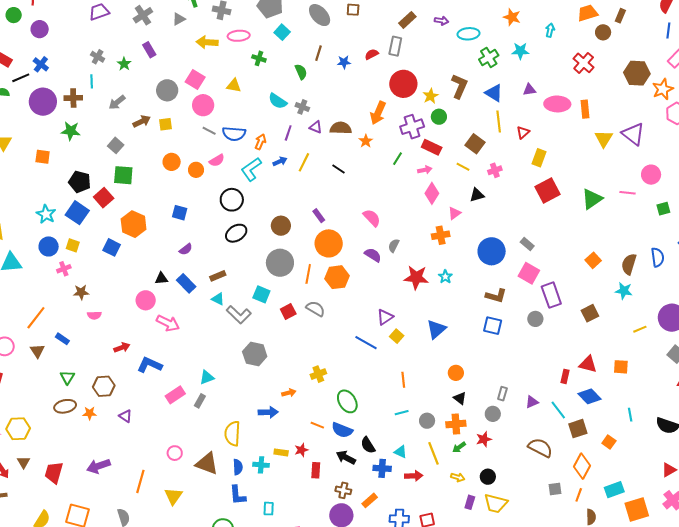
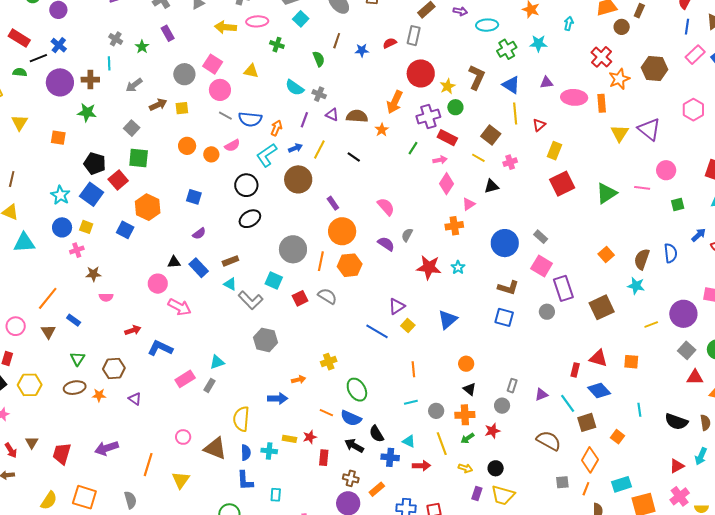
orange star: (663, 89) -> (619, 79), moved
brown circle: (281, 226) -> (298, 179), moved, size x1.4
brown square: (590, 313) -> (602, 307), size x1.4
yellow hexagon: (18, 429) -> (30, 385), moved

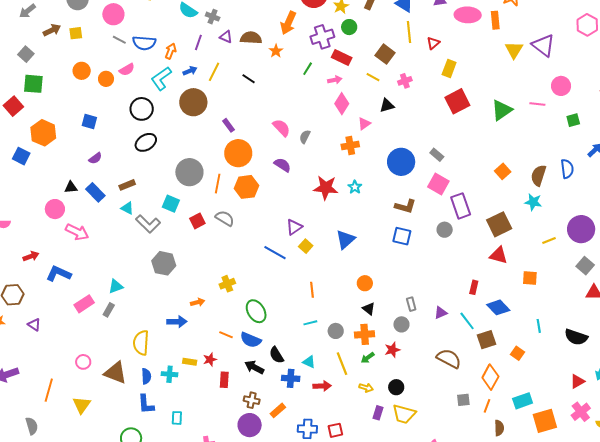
gray semicircle: (407, 235) -> (305, 137), moved
red triangle: (598, 358) -> (499, 255), moved
gray rectangle: (512, 386) -> (411, 304), turned -32

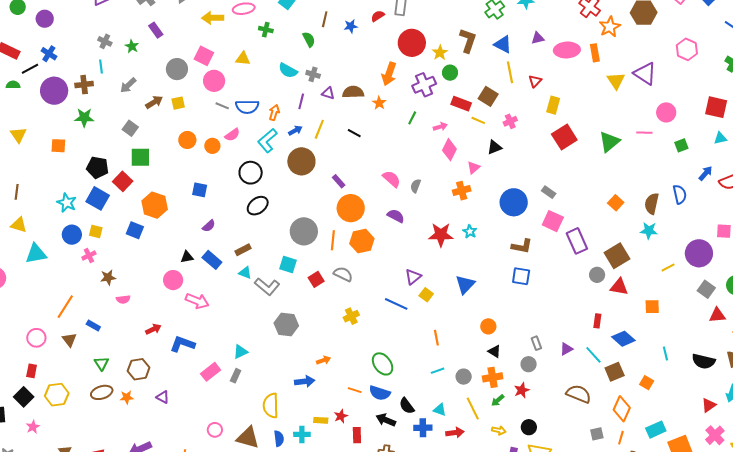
red rectangle: (342, 57) -> (461, 104), moved
gray circle: (445, 230) -> (597, 275), moved
yellow cross: (227, 284) -> (351, 316), moved

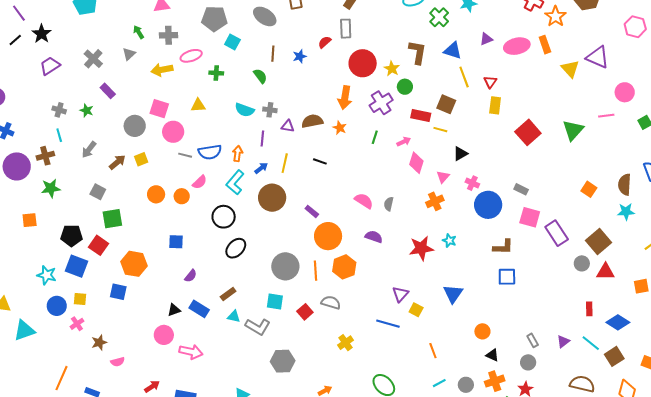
yellow rectangle: (553, 105) -> (495, 105), moved
pink cross: (510, 121) -> (472, 183), moved, turned -32

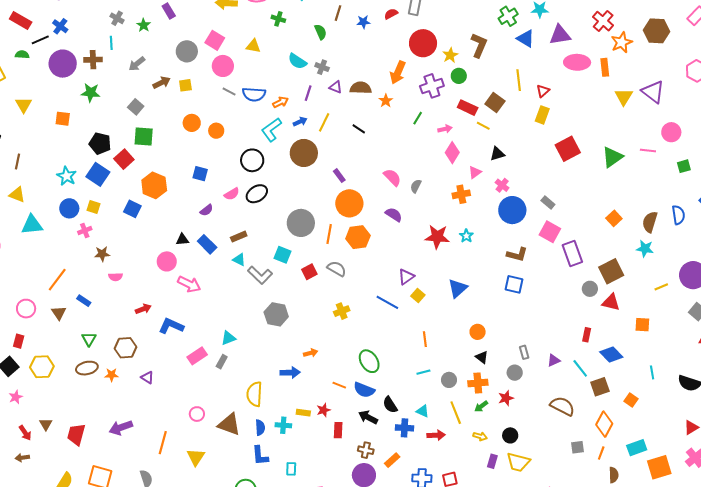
purple triangle: (486, 39) -> (560, 35), moved, size x1.6
blue triangle: (453, 51) -> (526, 39), moved
orange arrow: (238, 154) -> (280, 102), turned 42
pink semicircle: (200, 182) -> (232, 194), moved

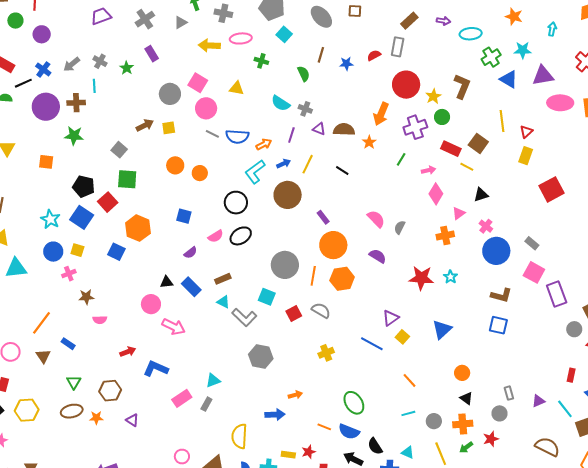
gray arrow: (137, 64) -> (72, 64), moved
orange line: (425, 339) -> (409, 380), turned -35

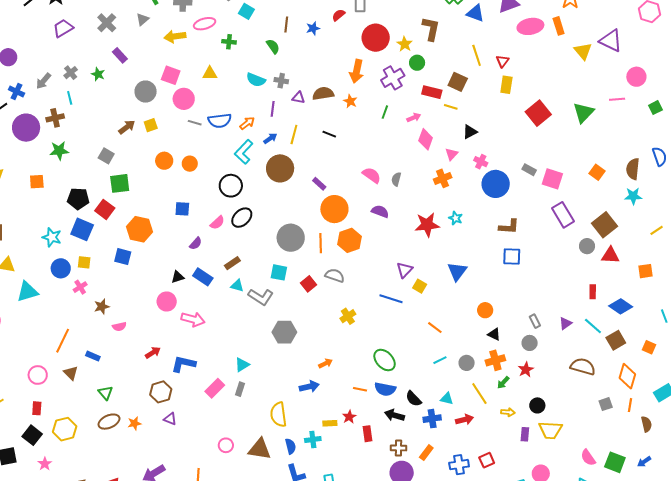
gray cross: (100, 61) -> (71, 73), turned 32
pink square: (534, 272) -> (552, 179), moved
brown hexagon: (110, 391) -> (161, 392), moved

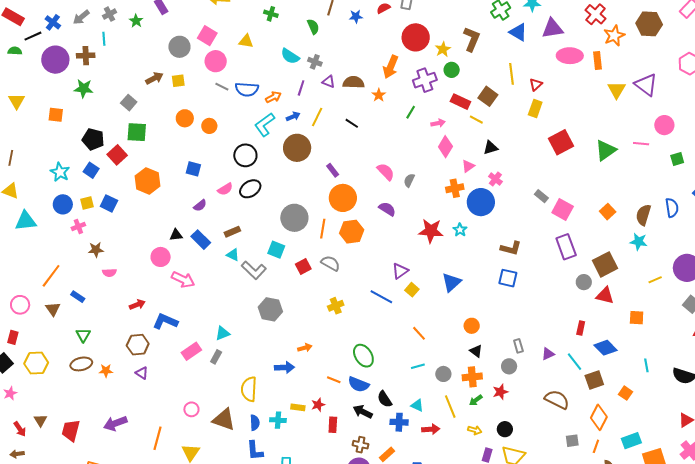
blue circle: (496, 184) -> (481, 202), moved
blue square: (82, 229) -> (91, 170), size x0.7
blue square: (123, 257) -> (109, 203), moved
yellow square: (84, 262) -> (87, 203), turned -32

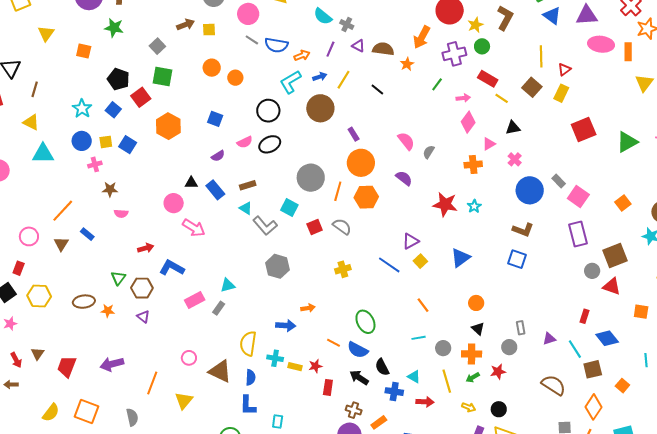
brown square: (488, 96) -> (532, 87), moved
blue circle: (481, 202) -> (530, 190), moved
green triangle: (83, 335) -> (118, 278), moved
cyan cross: (278, 420) -> (275, 358), moved

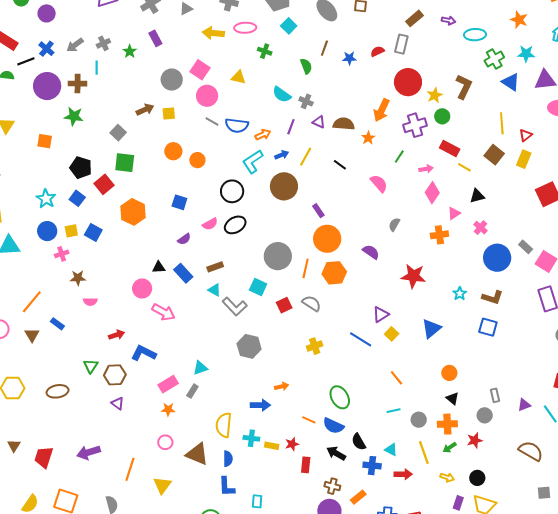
pink semicircle: (406, 141) -> (379, 183), moved
cyan star: (474, 206) -> (460, 294), moved
orange star: (108, 311) -> (168, 409), moved

